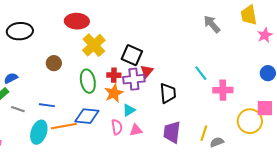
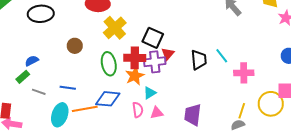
red cross: (114, 75) -> (135, 58), size x1.5
black trapezoid: (168, 93) -> (199, 60), moved
yellow line: (204, 133) -> (242, 111), moved

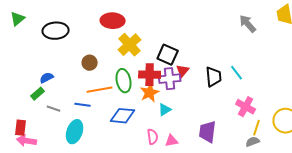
pink cross: (244, 73) -> (246, 107), moved, turned 30
orange line: (85, 109) -> (100, 90), moved
pink semicircle: (138, 110) -> (153, 137), moved
pink triangle: (157, 113) -> (172, 141), moved

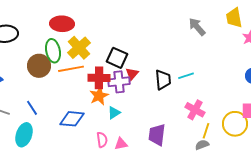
brown circle: (90, 63) -> (39, 66), size x1.5
cyan line: (237, 73) -> (186, 76), turned -70
green ellipse: (124, 81) -> (53, 51), moved
orange line: (100, 90) -> (71, 69), moved
blue line: (83, 105) -> (32, 108), turned 49

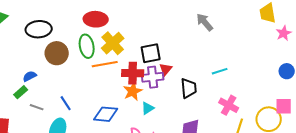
gray arrow: (197, 27) -> (205, 22), moved
black square: (117, 58) -> (151, 53), turned -35
brown circle: (39, 66) -> (57, 53), moved
black trapezoid: (163, 80) -> (189, 88), moved

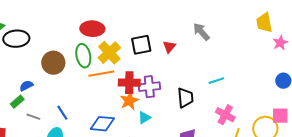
black ellipse: (39, 29) -> (16, 39), moved
black square: (151, 53) -> (141, 45), moved
red triangle: (166, 69) -> (169, 47), moved

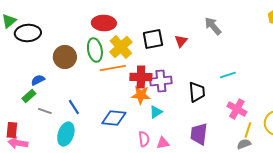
orange star: (129, 101) -> (141, 95), turned 30

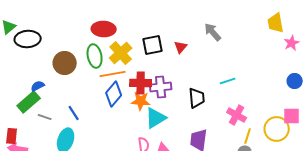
green rectangle: (29, 96) -> (29, 102), size x1.6
cyan triangle: (156, 112) -> (156, 118), size x1.6
blue diamond: (114, 118) -> (114, 94), moved, turned -55

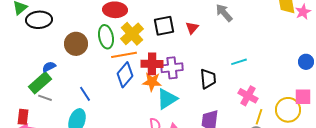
pink star: (292, 43) -> (303, 12), moved
gray line: (45, 117) -> (45, 98), moved

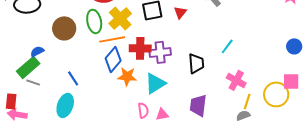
cyan line: (239, 62) -> (227, 46), turned -35
orange star: (152, 82) -> (127, 76), moved

